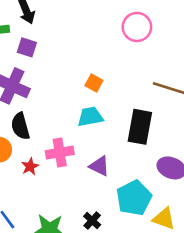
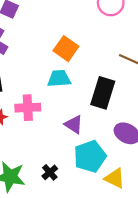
orange square: (94, 83) -> (66, 49), size x1.5
purple triangle: (99, 166) -> (74, 124), moved

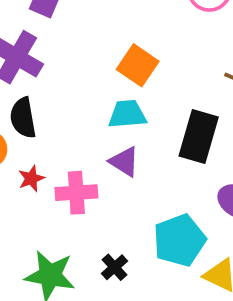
pink cross: (28, 108) -> (76, 193), moved
purple triangle: (74, 124) -> (124, 162), moved

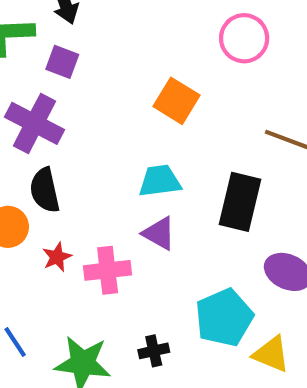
orange square: (138, 65) -> (177, 101), moved
black cross: (115, 267) -> (154, 351), turned 32

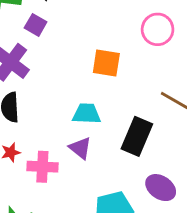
orange square: (177, 101) -> (106, 63), turned -32

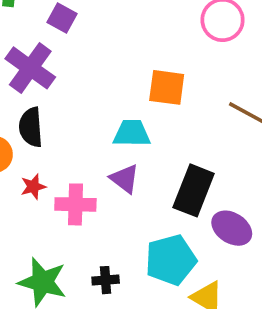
orange square: (106, 63) -> (167, 87), moved
black rectangle: (137, 136) -> (194, 190), moved

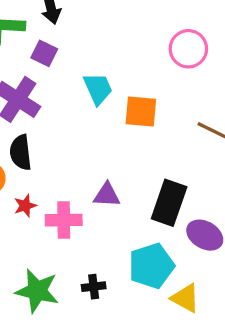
cyan trapezoid: (132, 133) -> (98, 89), moved, turned 68
purple triangle: (125, 179) -> (107, 195), turned -32

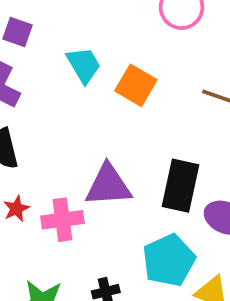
orange square: (141, 111) -> (136, 85), turned 32
purple triangle: (107, 195) -> (108, 185), size x1.5

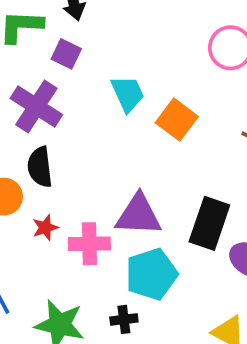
cyan pentagon: (169, 260) -> (151, 274), moved

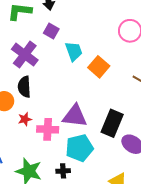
purple square: (66, 54) -> (51, 31), moved

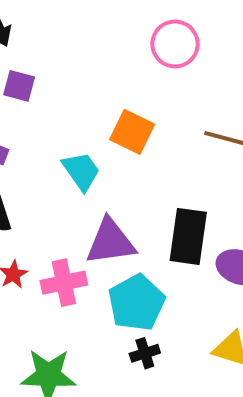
cyan trapezoid: (74, 51) -> (81, 171), moved
black cross: (63, 171) -> (145, 353), moved

